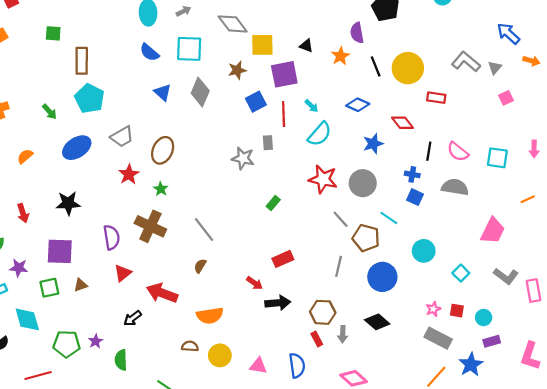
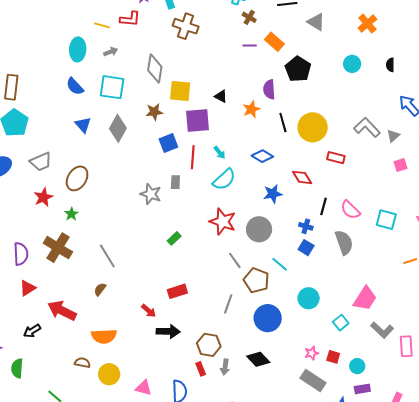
gray diamond: (233, 24) -> (155, 69), turned 40
gray semicircle: (455, 187) -> (344, 242), turned 55
pink trapezoid: (493, 231) -> (365, 299), moved

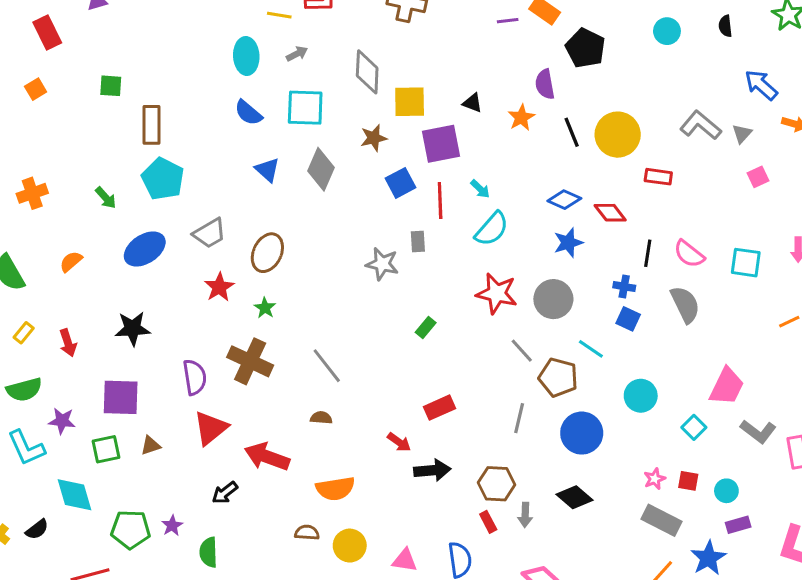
blue diamond: (262, 156) -> (564, 200), moved
red triangle: (28, 288) -> (211, 428), size x1.4
brown semicircle: (100, 289) -> (321, 418), turned 64

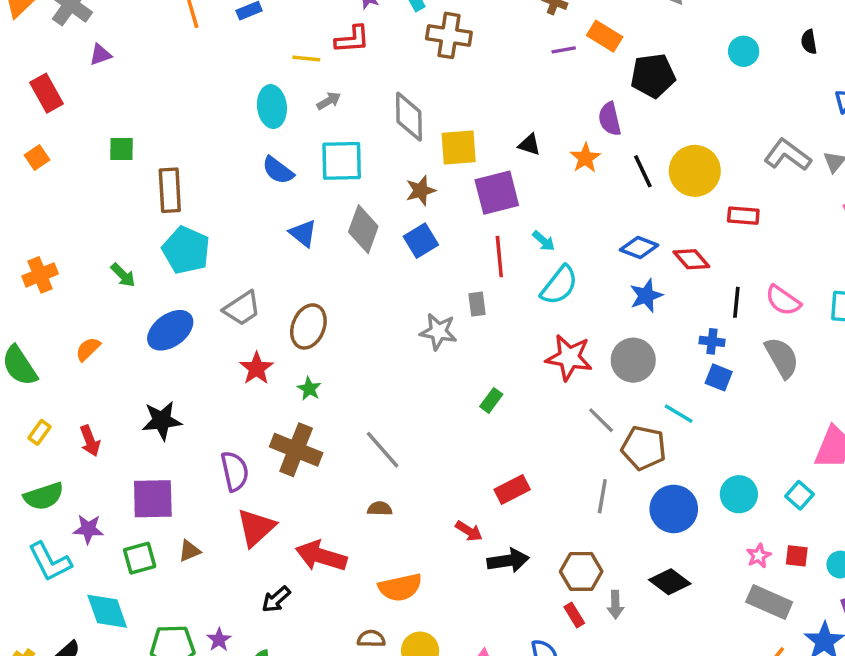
black pentagon: (585, 48) -> (653, 76), turned -30
blue square: (401, 183) -> (421, 241), moved
cyan circle: (641, 396) -> (739, 494), moved

